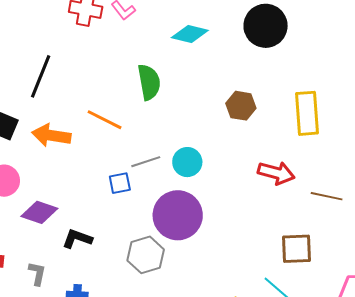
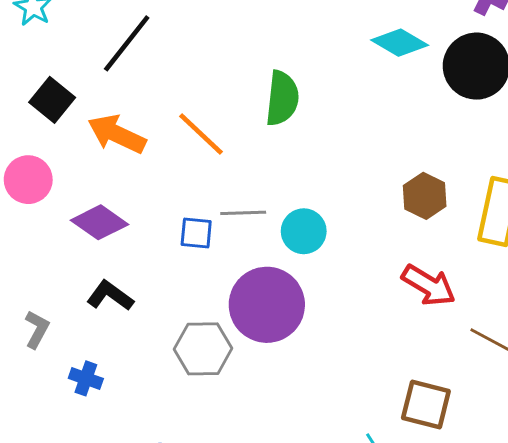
cyan diamond: (190, 34) -> (400, 43), moved
brown hexagon: (241, 106) -> (425, 196), moved
purple diamond: (39, 212) -> (99, 222), moved

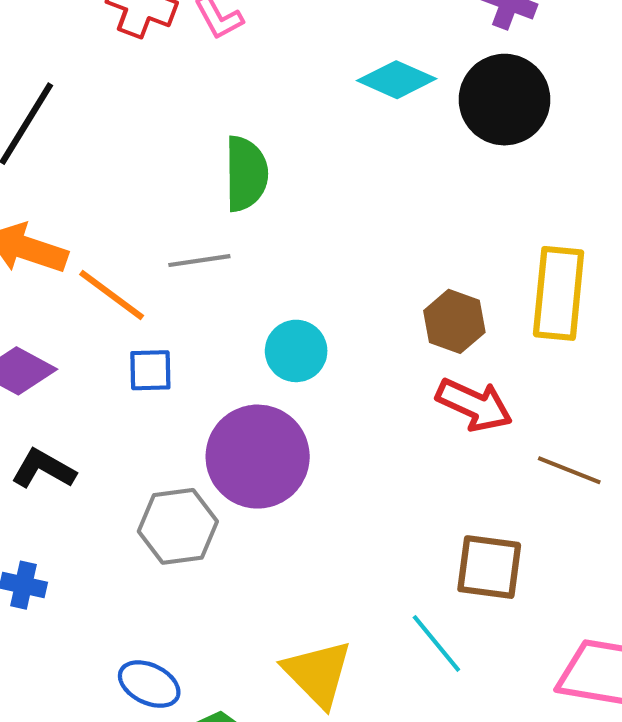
orange line: (201, 134) -> (112, 295), moved
brown hexagon: (425, 196) -> (454, 321), moved
gray line: (243, 213) -> (199, 261), moved

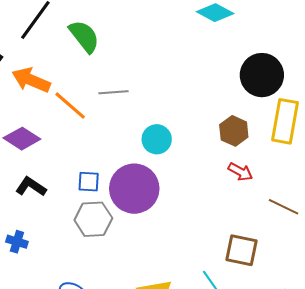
black circle: (504, 100) -> (262, 75), moved
green semicircle: (246, 174) -> (84, 36), moved, turned -42
blue square: (150, 370) -> (89, 182), moved
red arrow: (474, 405) -> (240, 172), size x0.7

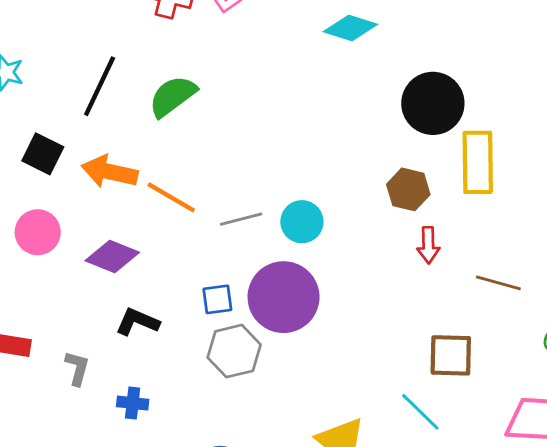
green semicircle: (84, 36) -> (173, 96), turned -78
gray line: (114, 92) -> (241, 219), moved
red arrow: (240, 172) -> (428, 245), turned 70

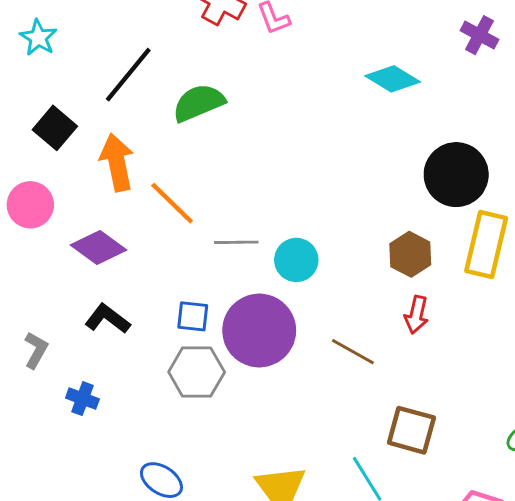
orange arrow: (110, 172) -> (117, 162), turned 52
brown line: (498, 283) -> (353, 352), moved

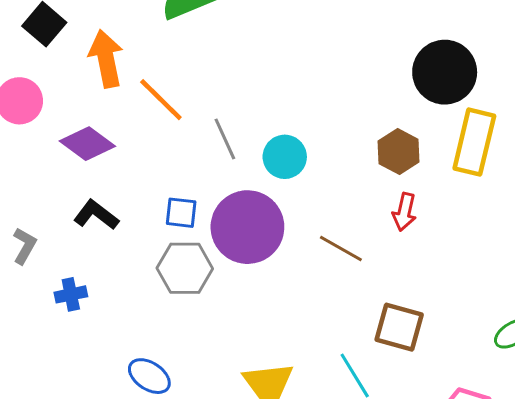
gray line: (236, 242) -> (225, 139), turned 66
blue cross: (82, 399) -> (71, 294), turned -32

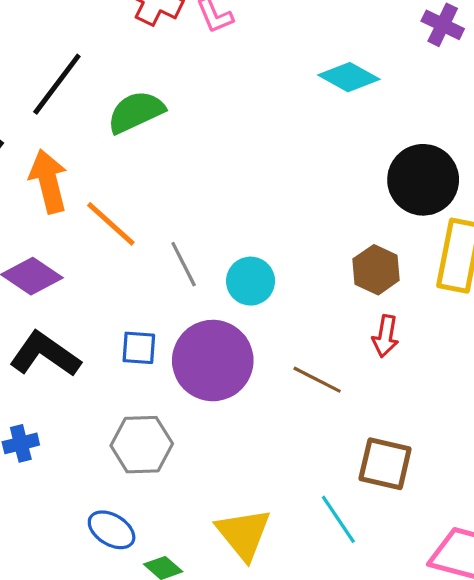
black L-shape: (96, 215) -> (45, 354), size x1.4
gray hexagon: (185, 268) -> (142, 445), moved

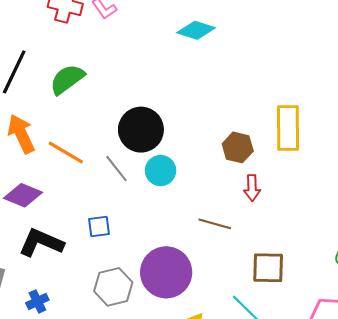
black circle: (423, 180) -> (141, 130), moved
purple circle: (213, 361) -> (166, 272), moved

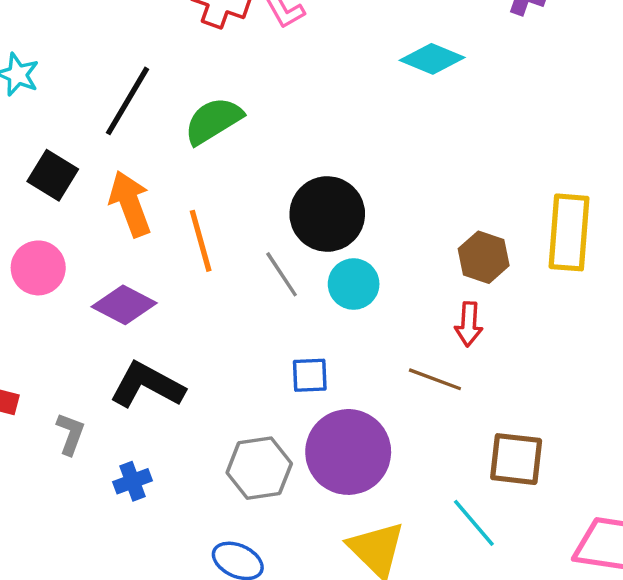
orange line: (66, 153) -> (201, 241), turned 39
red arrow: (252, 188) -> (469, 324), moved
blue square: (99, 227) -> (310, 375), moved

